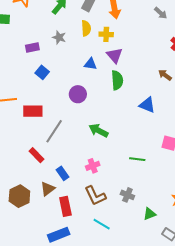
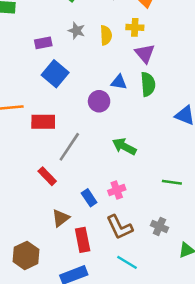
yellow semicircle: (86, 28) -> (106, 35), moved
blue triangle: (90, 64) -> (119, 82), moved
blue square: (42, 72) -> (55, 74), size x1.5
blue rectangle: (63, 173) -> (89, 198), moved
brown hexagon: (19, 196) -> (26, 255), moved

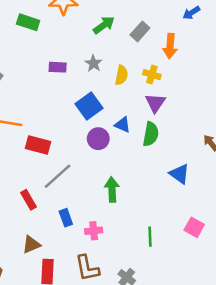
blue square: (55, 74) -> (89, 106), moved
green arrow: (124, 146) -> (112, 190), turned 45
green line: (172, 182) -> (150, 237), turned 66
blue rectangle: (89, 198) -> (66, 218), moved

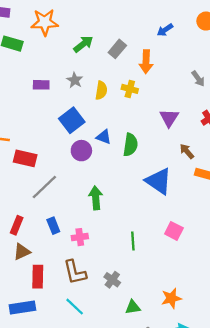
purple triangle: (155, 103) -> (169, 118), moved
blue triangle: (179, 174) -> (159, 181), size x1.4
red rectangle: (28, 200) -> (17, 225), moved, turned 54

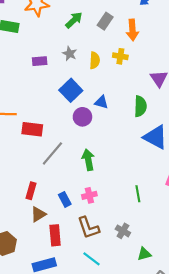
green semicircle: (130, 145) -> (140, 106), moved
green arrow: (96, 198) -> (88, 160), moved
blue rectangle: (53, 226) -> (65, 199), moved

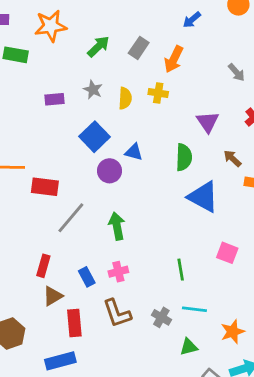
orange arrow: (132, 30) -> (174, 59), turned 30
cyan line: (91, 259) -> (194, 309), moved, turned -30

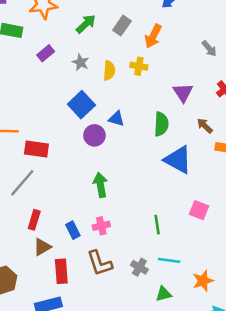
purple rectangle: (54, 99) -> (46, 53), moved, turned -35
gray line: (71, 218) -> (22, 183), moved

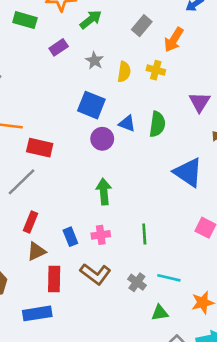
green arrow: (86, 24) -> (91, 19), moved
blue square: (81, 105) -> (91, 105), turned -30
green semicircle: (161, 124) -> (157, 124), moved
green line: (157, 225) -> (144, 234), moved
brown L-shape: (100, 263) -> (95, 274), turned -40

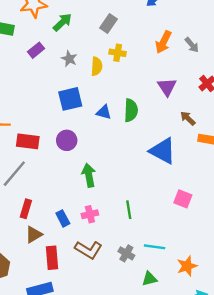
orange arrow: (174, 40) -> (163, 42), moved
yellow cross: (156, 70) -> (118, 53), moved
blue square: (91, 105) -> (70, 99), turned -30
purple circle: (102, 139) -> (67, 140), moved

